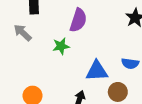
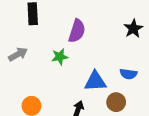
gray arrow: (23, 33) -> (18, 54), moved, turned 108

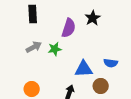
black star: (133, 29) -> (93, 18), moved
gray arrow: (18, 54) -> (34, 47), moved

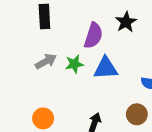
blue triangle: (84, 69) -> (106, 68), moved

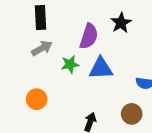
gray arrow: (46, 61) -> (42, 48), moved
orange circle: (43, 118) -> (37, 99), moved

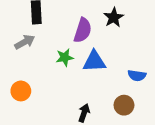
gray arrow: (42, 48) -> (25, 42), moved
orange circle: (37, 99) -> (21, 91), moved

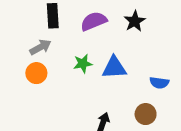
purple semicircle: (83, 30) -> (94, 21), moved, turned -130
orange circle: (21, 91) -> (36, 73), moved

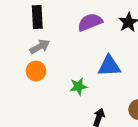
black rectangle: (53, 16) -> (37, 17), moved
green star: (83, 64) -> (78, 86), moved

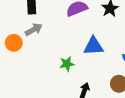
orange circle: (36, 71) -> (14, 43), moved

